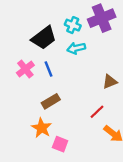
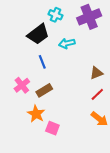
cyan cross: (73, 25) -> (56, 15), moved
pink cross: (25, 69) -> (22, 85), moved
red line: (97, 112) -> (97, 94), moved

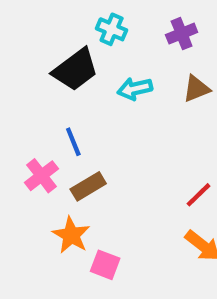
purple cross: (89, 17) -> (182, 34), size x0.6
blue line: (42, 62) -> (73, 142), moved
brown triangle: (96, 73) -> (196, 89), moved

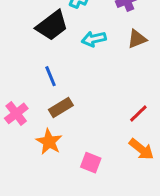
pink cross: (41, 176) -> (16, 113), moved
pink square: (105, 265) -> (91, 163), moved

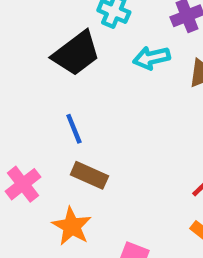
cyan arrow: (94, 39) -> (151, 58), moved
brown rectangle: (61, 107) -> (89, 175), turned 55

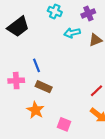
black trapezoid: (76, 53) -> (18, 27), moved
pink cross: (23, 184) -> (16, 81), moved, turned 35

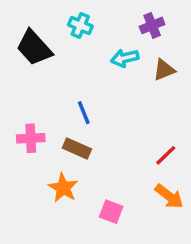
cyan cross: (55, 11) -> (80, 25), moved
black trapezoid: (18, 27) -> (34, 48), turned 85
blue line: (36, 65) -> (84, 113), moved

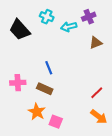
cyan arrow: (125, 58) -> (69, 27), moved
pink square: (111, 212) -> (56, 122), moved

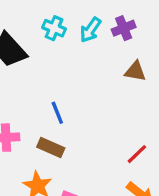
cyan arrow: (69, 27) -> (90, 30), moved, turned -42
brown triangle: (96, 43) -> (135, 71), turned 32

